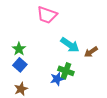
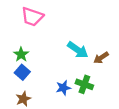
pink trapezoid: (47, 15) -> (32, 17), moved
green cross: (66, 71) -> (84, 84), moved

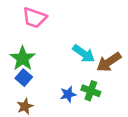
green star: (21, 54) -> (23, 58), size x1.5
brown arrow: (101, 58) -> (109, 62), size x1.5

